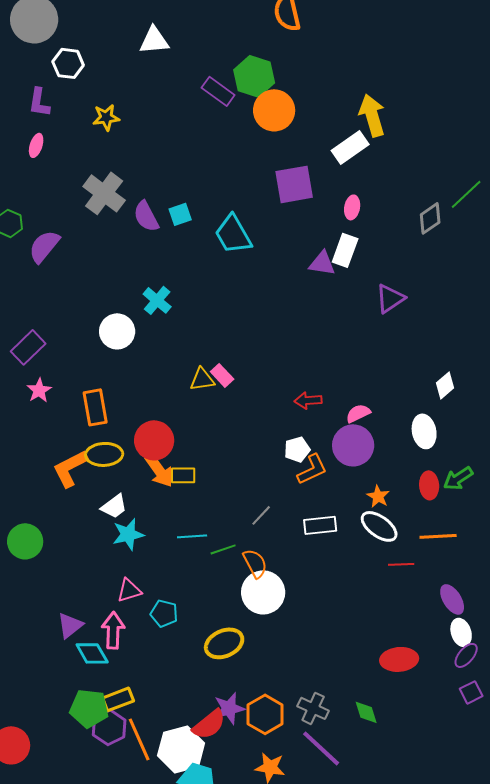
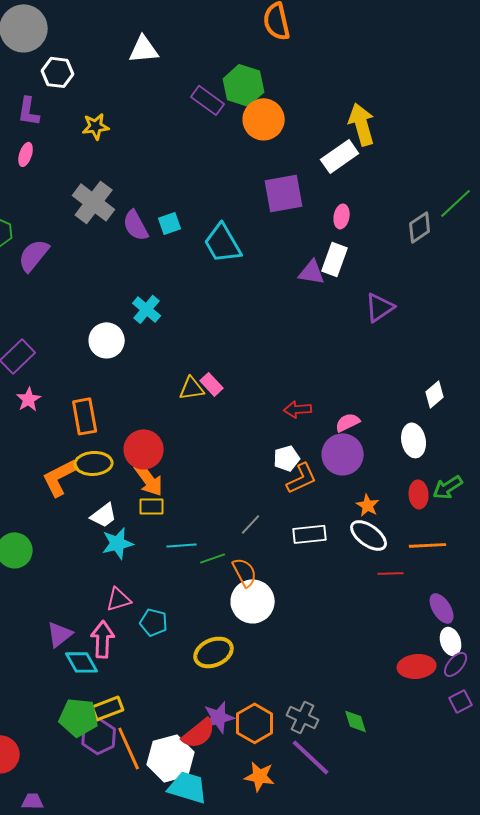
yellow rectangle: (183, 475) -> (152, 506), moved
red ellipse: (399, 659) -> (417, 666), moved

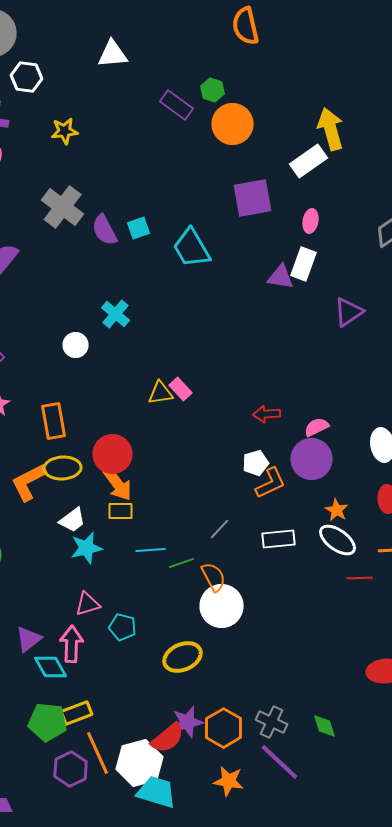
green hexagon: (244, 85) -> (213, 90), size x0.6
white circle: (107, 340) -> (76, 345), size x0.7
purple hexagon: (99, 736) -> (71, 769), moved

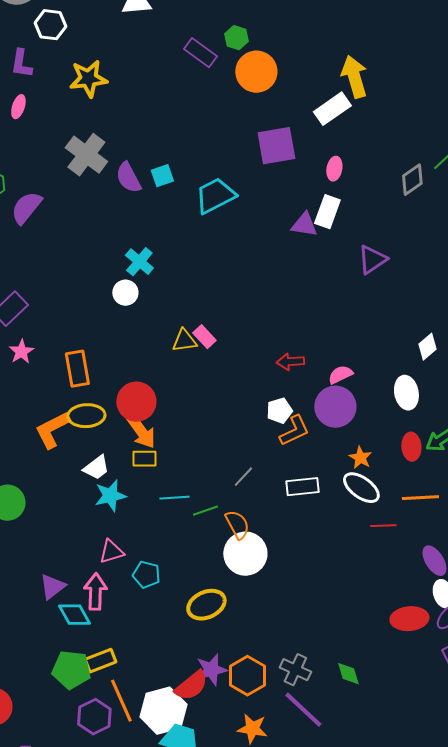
yellow star: (65, 131) -> (88, 79), size x1.4
cyan trapezoid: (192, 248) -> (215, 196), turned 93
white circle: (76, 345) -> (125, 293), moved

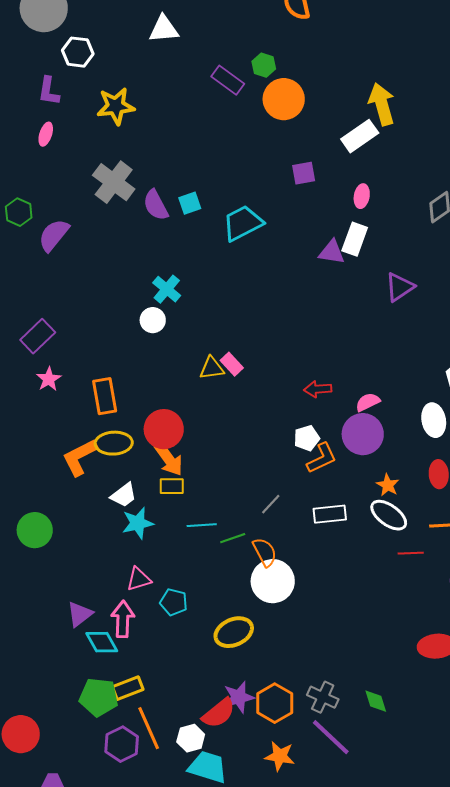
purple square: (276, 146) -> (304, 173), size x0.6
white hexagon: (163, 711) -> (191, 738), size x0.6

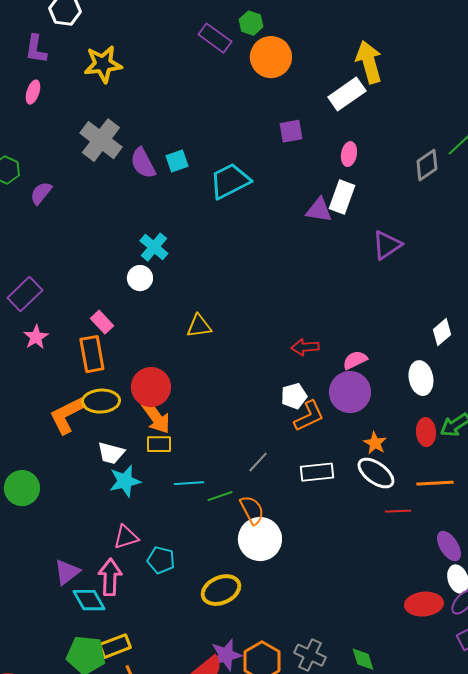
purple semicircle: (54, 235) -> (41, 193), size x0.7
pink rectangle: (232, 364) -> (102, 322), moved
white trapezoid: (124, 495) -> (111, 453), turned 52

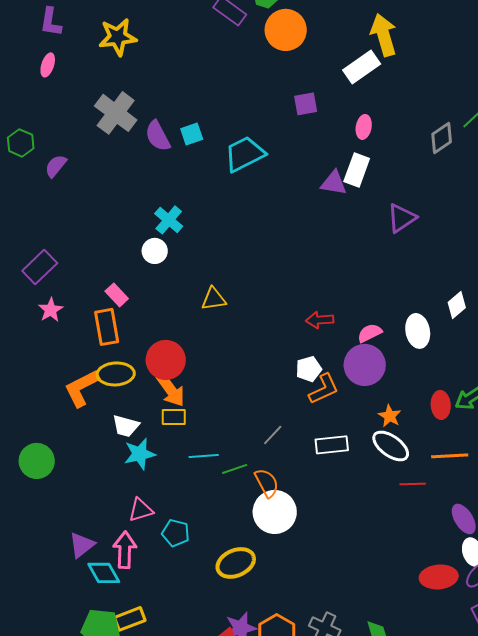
white ellipse: (421, 378) -> (418, 331), moved

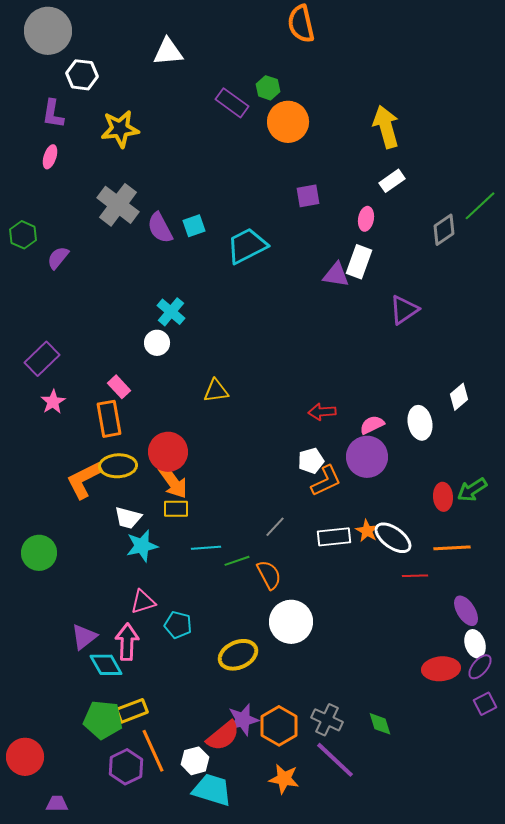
white rectangle: (362, 67) -> (392, 181), moved, size x0.7
orange star: (390, 416) -> (367, 531), moved
white circle: (275, 512) -> (291, 622), moved

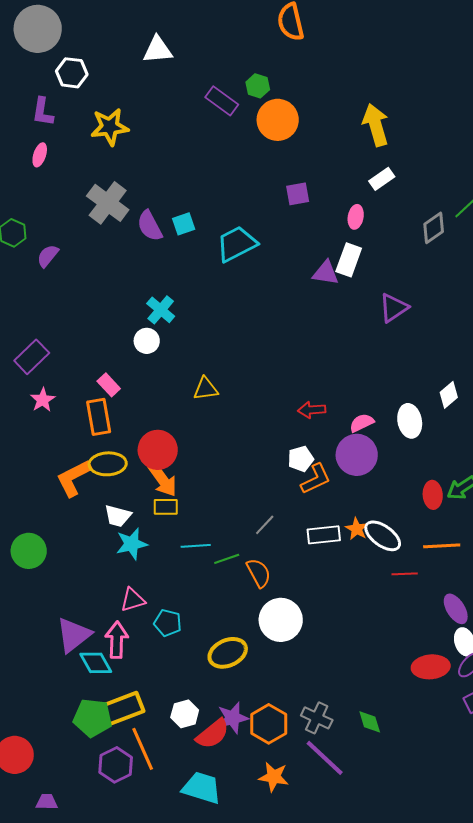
purple triangle: (84, 637) -> (74, 635), size x1.4
yellow rectangle: (132, 711) -> (122, 709), size x1.4
white hexagon: (195, 761) -> (185, 714), moved

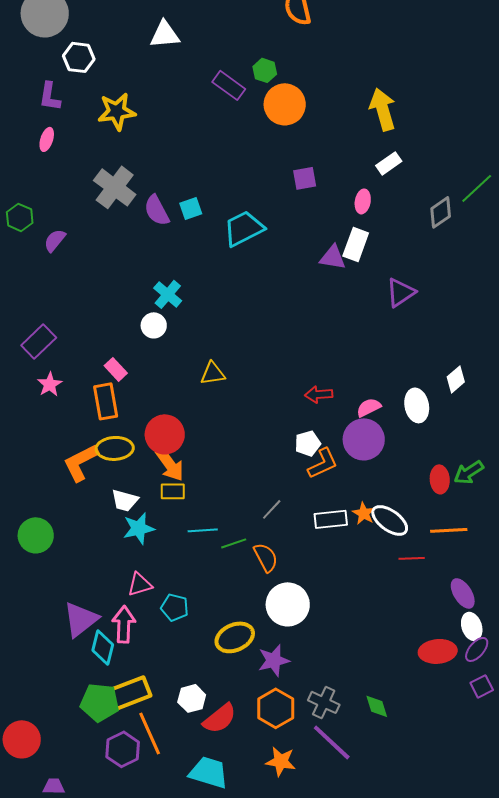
cyan diamond: (96, 663) -> (103, 647), turned 44
purple star: (233, 718) -> (274, 660), moved

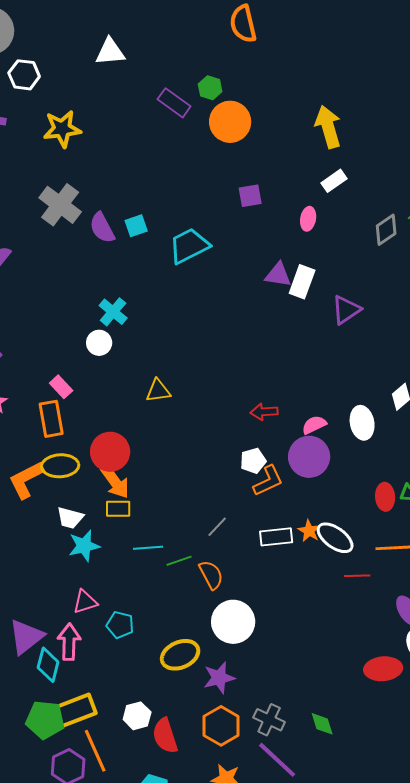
white rectangle: (356, 244) -> (302, 282), moved
red semicircle: (220, 718) -> (165, 736), turned 111

